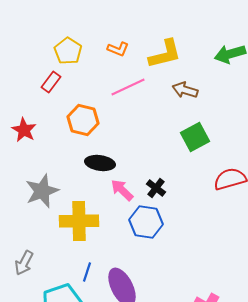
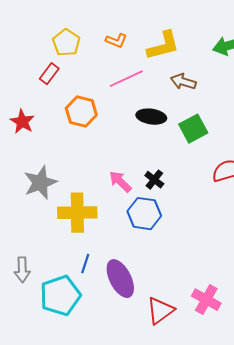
black ellipse: (100, 163) -> (151, 117), moved
gray arrow: (24, 263) -> (22, 270), moved, turned -30

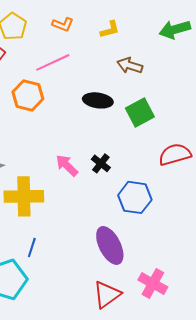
yellow L-shape: (163, 46) -> (110, 29), size x0.6
pink line: (126, 79) -> (53, 62), moved
blue hexagon: (144, 214) -> (135, 197), moved
purple ellipse: (120, 279) -> (110, 245), moved

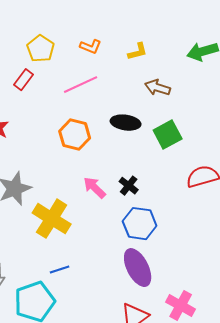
orange hexagon: (28, 95) -> (75, 135), moved
yellow cross: (24, 196) -> (52, 219), turned 33
blue hexagon: (135, 197) -> (140, 224), moved
blue line: (32, 247) -> (60, 270), turned 54

